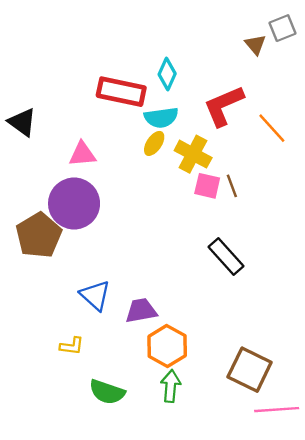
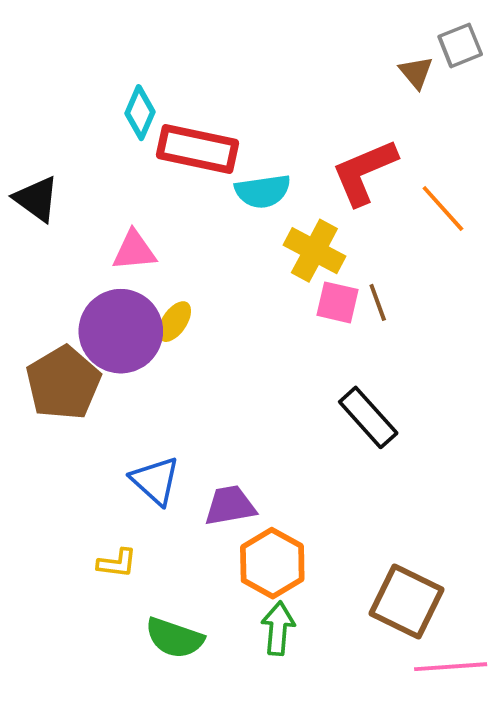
cyan diamond: (167, 74) -> (140, 113), moved
yellow ellipse: (154, 143) -> (174, 322), moved

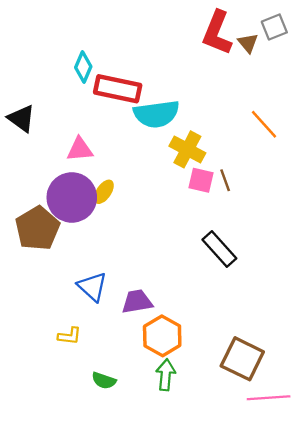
red L-shape: (364, 172) -> (217, 33), moved, turned -45
cyan semicircle: (263, 191) -> (156, 114), size x1.4
green semicircle: (174, 638) -> (104, 381), size x0.7

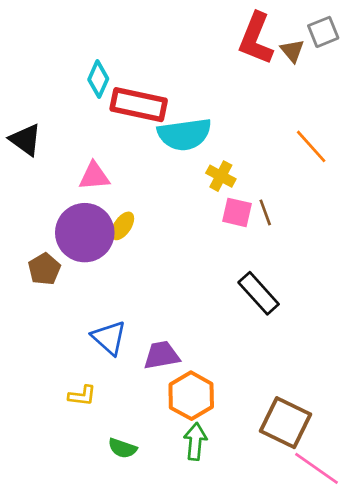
yellow cross: (187, 149) -> (221, 176), size x0.7
brown pentagon: (37, 228) -> (44, 269), size x0.6
pink line: (269, 398) -> (317, 468), turned 39

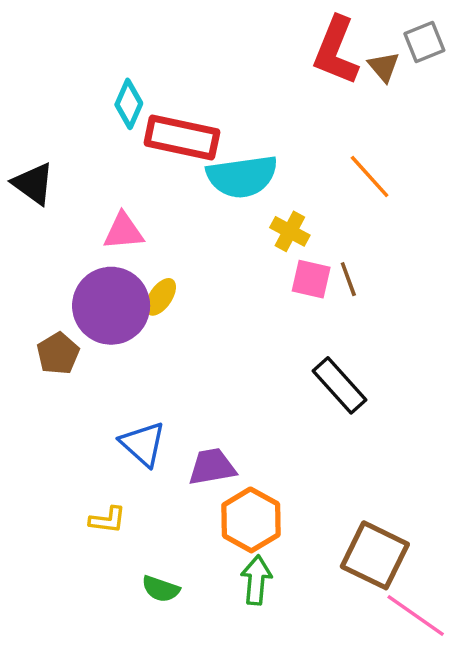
orange line: (311, 146) -> (370, 176), moved

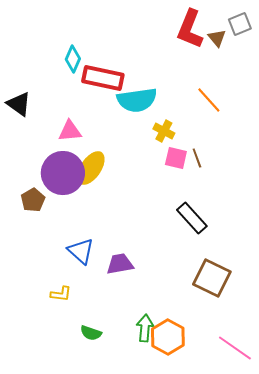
yellow ellipse: (161, 297) -> (91, 168), size x1.6
orange hexagon: (251, 520) -> (168, 337), moved
brown square: (375, 555) -> (212, 278), moved

